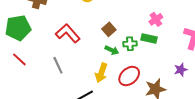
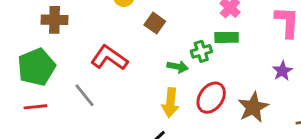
brown square: (109, 29) -> (155, 23), moved
red line: (19, 59) -> (35, 107), moved, turned -35
gray line: (58, 65) -> (84, 95), moved

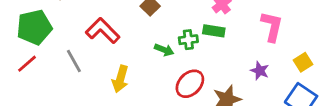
purple star: (282, 71) -> (260, 71), turned -30
yellow arrow: (170, 103) -> (120, 79), moved
red line: (35, 107) -> (27, 64), turned -45

